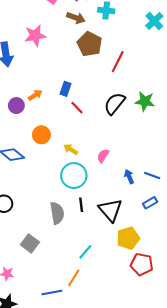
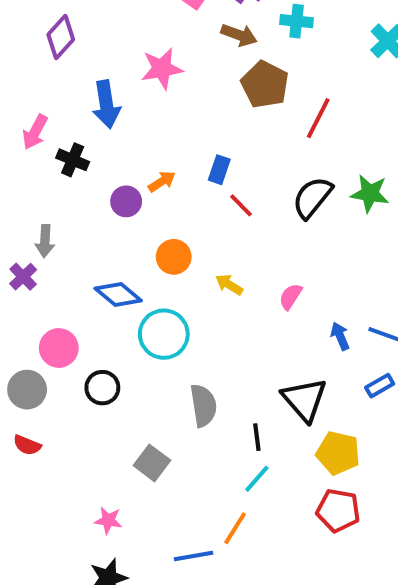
cyan circle: (74, 176) -> (164, 334), moved
black line: (81, 205) -> (257, 437), moved
yellow pentagon: (128, 238) -> (338, 453), turned 30
red pentagon: (142, 264) -> (338, 510), moved

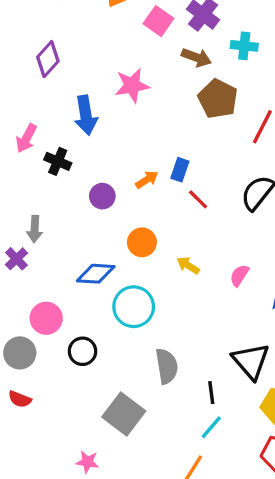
orange arrow: (162, 182) -> (147, 180), moved
blue diamond: (118, 295) -> (96, 274), turned -36
gray square: (152, 463) -> (124, 414), size x1.4

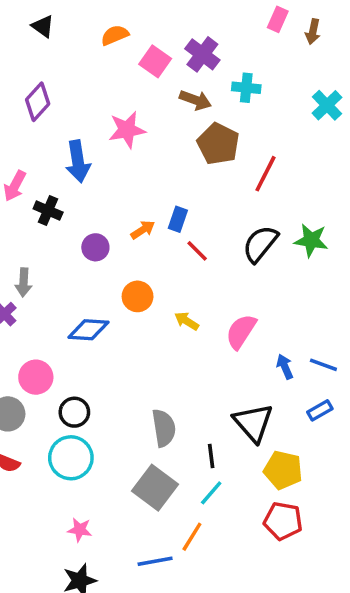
pink semicircle: (239, 275) -> (241, 332), size x1.5
cyan circle: (134, 307) -> (71, 458), moved
gray square: (124, 414) -> (155, 488), moved

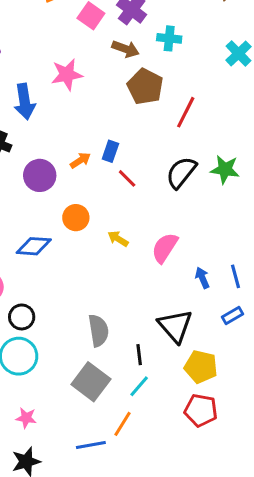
purple circle: (95, 247) -> (40, 175), size x1.4
blue line: (323, 365) -> (235, 276), turned 55

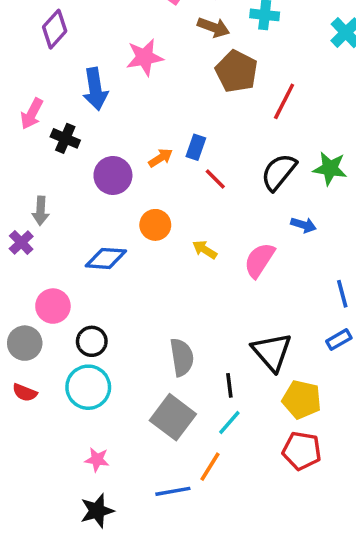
blue arrow: (202, 278) -> (303, 225), moved, turned 130

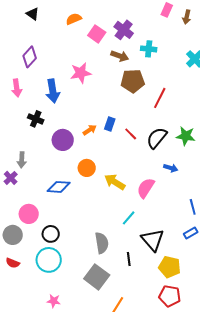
brown pentagon: (236, 71) -> (133, 81), turned -30
pink arrow: (32, 114) -> (17, 88), moved, turned -36
red line: (215, 179) -> (131, 134), moved
yellow arrow: (205, 250) -> (115, 182), size x1.5
cyan line: (229, 422) -> (129, 218), moved

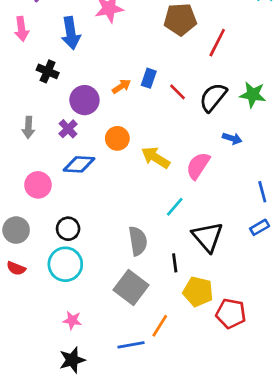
purple cross: (11, 178) -> (68, 129), moved
pink circle: (29, 214) -> (38, 185), moved
yellow pentagon: (170, 267) -> (198, 292), moved

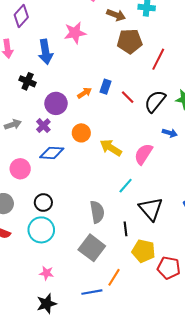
gray arrow: (28, 127) -> (13, 125), turned -112

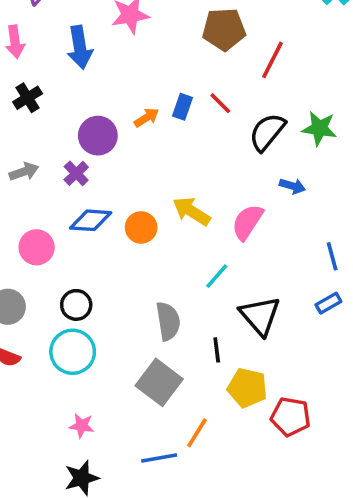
black cross: (28, 81) -> (28, 98), moved, turned 35
red line: (128, 97) -> (220, 103), moved
orange circle: (81, 133) -> (141, 227), moved

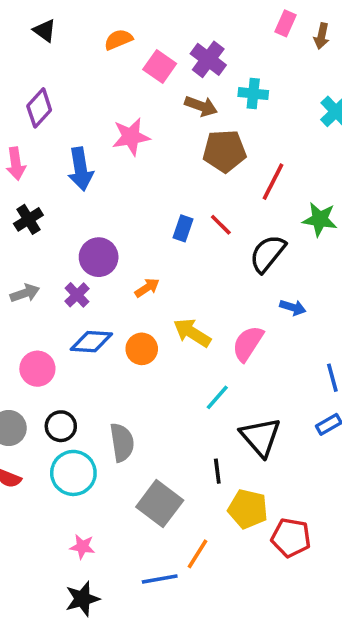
orange arrow: (146, 118) -> (147, 288), moved
green star: (319, 128) -> (320, 219), moved
black circle: (76, 305) -> (61, 426), moved
gray semicircle: (168, 321) -> (122, 442), moved

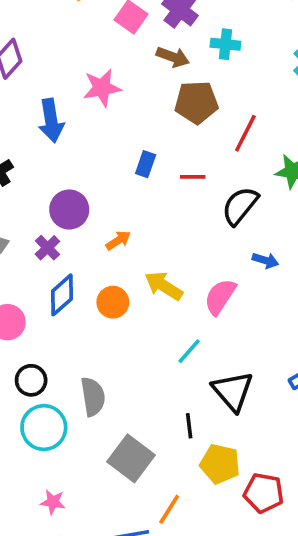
red line: (221, 225) -> (193, 177), turned -45
blue rectangle: (183, 228) -> (146, 164), moved
blue diamond: (91, 342) -> (62, 295), turned -45

